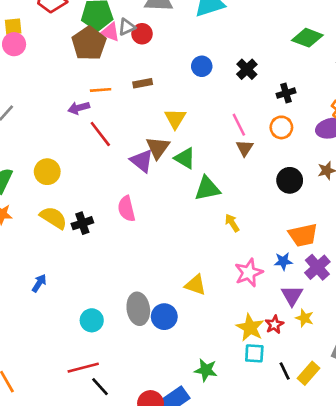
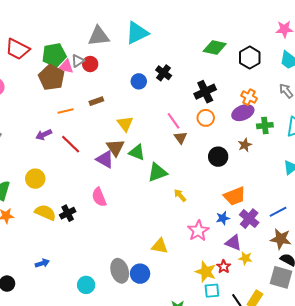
black cross: (247, 69) -> (164, 73), moved
black cross: (286, 93) -> (205, 92), size x1.5
purple arrow: (79, 108) -> (44, 135), moved
blue arrow: (39, 283) -> (42, 263), turned 48
purple triangle: (292, 295) -> (233, 243), turned -30

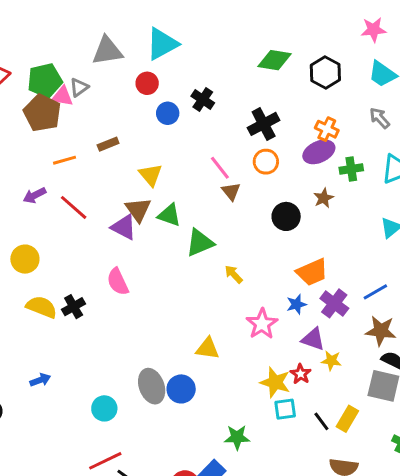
red circle: (90, 64) -> (147, 83), moved

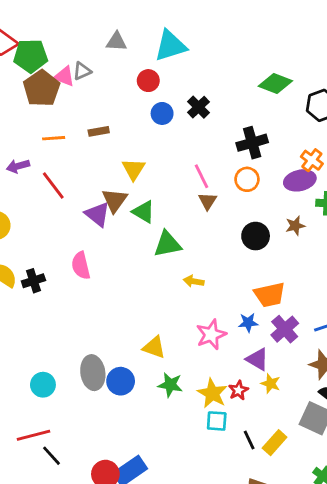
gray triangle: (107, 51) -> (116, 42), size x0.7
green pentagon: (45, 81) -> (31, 56), moved
yellow arrow: (234, 274) -> (194, 281), turned -48
green star: (237, 437) -> (170, 385), moved

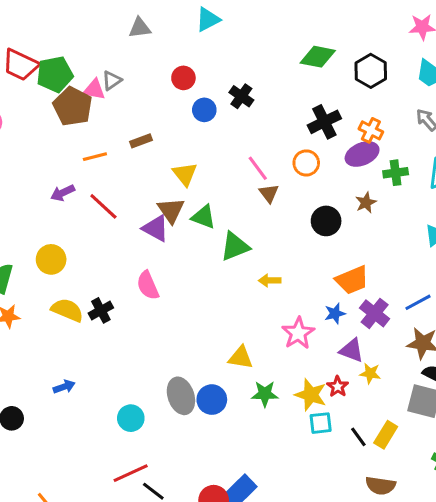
gray triangle: (116, 42) -> (140, 28), moved
cyan triangle: (170, 46) -> (208, 19), moved, size x0.7
black cross: (252, 143) -> (324, 122), moved

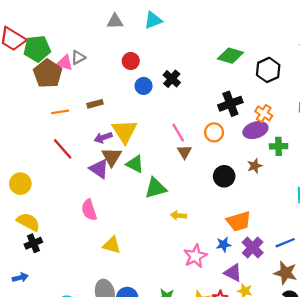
gray triangle: (140, 28) -> (115, 21), moved
yellow triangle: (185, 174) -> (125, 131), size x1.4
purple arrow: (63, 193) -> (103, 138), moved
black cross: (101, 310) -> (33, 243), moved
yellow triangle: (241, 358) -> (112, 245), moved

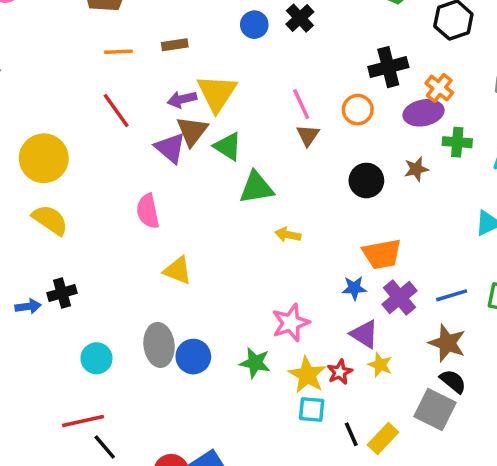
yellow circle: (20, 184) -> (44, 158), size x1.4
black cross: (33, 243) -> (62, 293), moved
pink star: (195, 256) -> (291, 323), moved

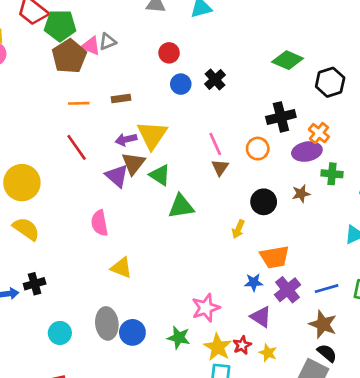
yellow arrow: (288, 235) -> (238, 229), moved, turned -78
yellow star: (380, 365) -> (268, 353), moved

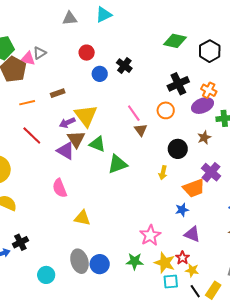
purple cross: (288, 290) -> (211, 172), moved
yellow star: (268, 353) -> (192, 270), moved

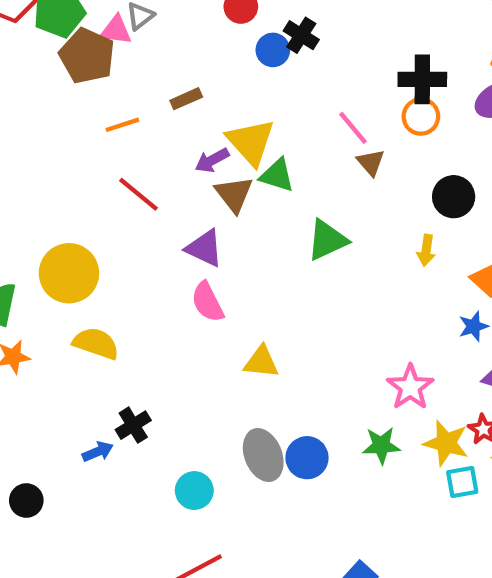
black cross: (124, 66) -> (301, 35), moved
black cross: (178, 84) -> (422, 79), moved, turned 30
green triangle: (97, 144) -> (277, 175), moved
purple triangle: (66, 151) -> (204, 248), moved

